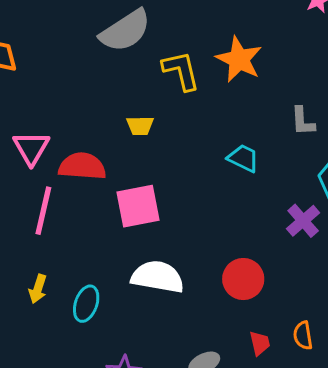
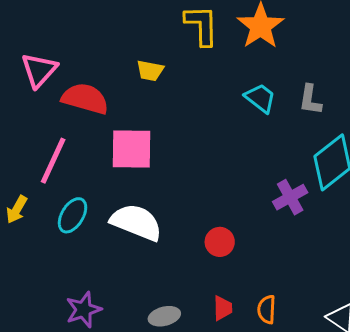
cyan trapezoid: (243, 158) -> (260, 98), moved
pink line: (43, 211) -> (53, 161), moved
red circle: (243, 279) -> (220, 242), size x0.7
cyan ellipse: (86, 304) -> (72, 215), moved

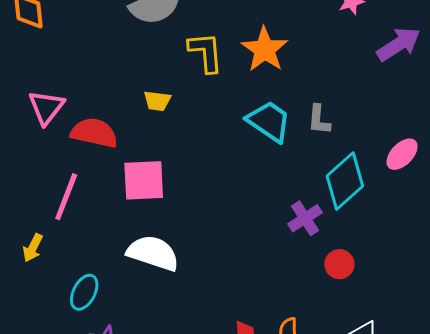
cyan trapezoid: (260, 98) -> (269, 121), size x1.4
cyan ellipse: (72, 215) -> (84, 292), moved
red circle: (220, 242) -> (339, 264), moved

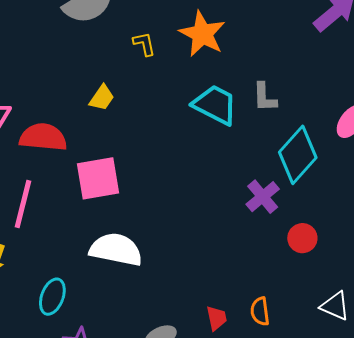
yellow L-shape: (206, 52) -> (144, 44), size x0.6
yellow trapezoid: (157, 101) -> (102, 98), turned -56

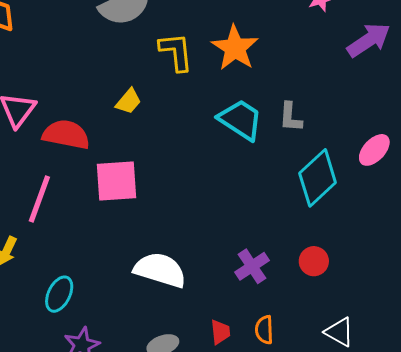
yellow L-shape: (144, 44) -> (176, 52), size x1.6
purple cross: (263, 197) -> (252, 266), moved
white semicircle: (116, 249) -> (160, 270), moved

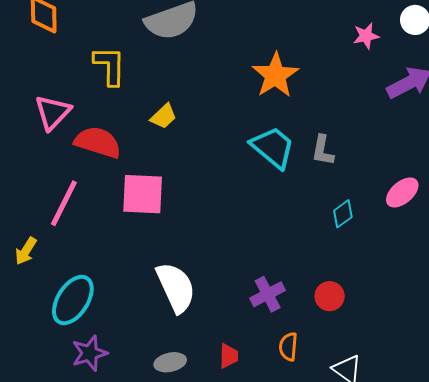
yellow L-shape: (176, 52) -> (110, 66), moved
cyan diamond: (318, 178) -> (343, 214), size x0.5
white semicircle: (160, 270) -> (176, 287), turned 42
cyan ellipse: (59, 294) -> (73, 300), size x1.4
orange semicircle: (264, 330) -> (288, 347), moved

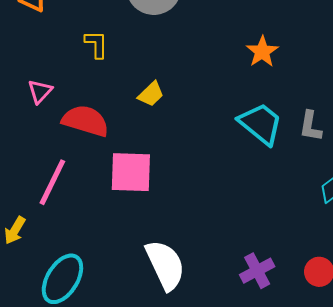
yellow L-shape: (110, 66) -> (96, 44), size x0.7
orange star: (275, 75) -> (262, 52), size x0.7
pink triangle: (53, 112) -> (40, 91), size x0.7

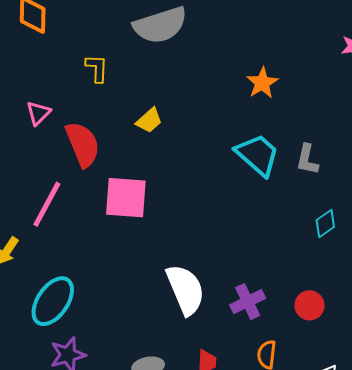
red semicircle: (85, 121) -> (83, 144), turned 48
white semicircle: (165, 265) -> (185, 290), moved

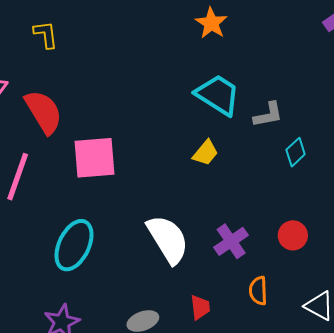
yellow trapezoid: (149, 120) -> (205, 153), moved
gray L-shape: (307, 160) -> (268, 115), moved, turned -104
cyan ellipse: (53, 301) -> (74, 245), moved

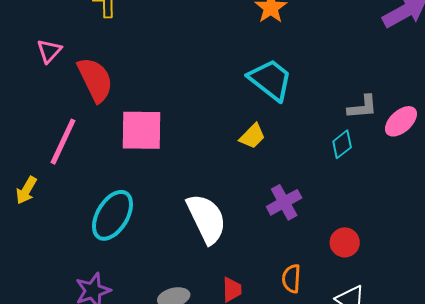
gray L-shape: (268, 115) -> (362, 107), moved
red circle: (293, 235) -> (345, 242), moved
purple cross: (231, 241) -> (284, 202), moved

